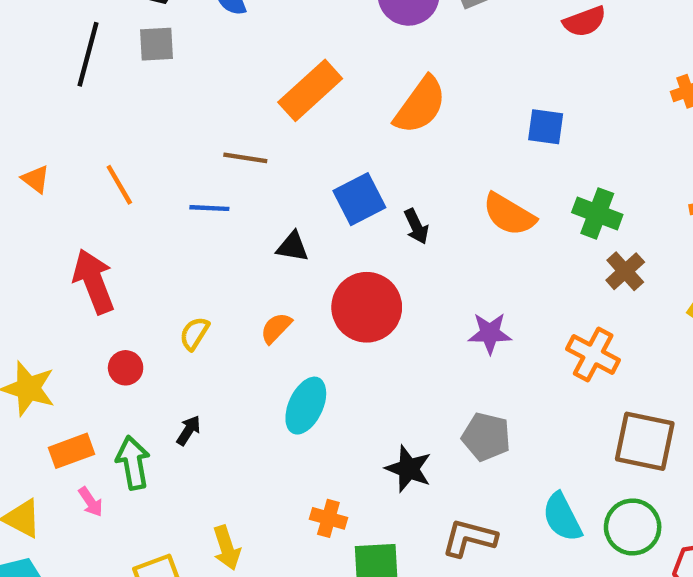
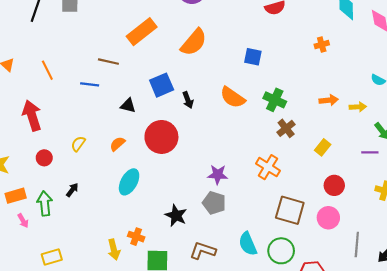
purple star: (490, 333) -> (218, 175), moved
yellow arrow: (227, 548) -> (114, 249), moved

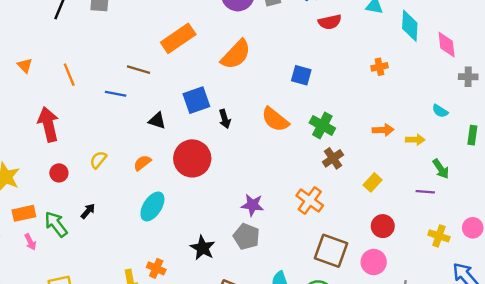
green arrow: (45, 203) -> (56, 224), turned -35

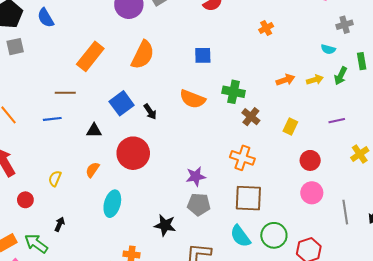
gray cross: (468, 77) -> (345, 25), moved
green arrow: (441, 169) -> (341, 76), moved, turned 78
yellow cross: (439, 236) -> (360, 154), turned -36
brown square: (331, 251) -> (248, 198), moved

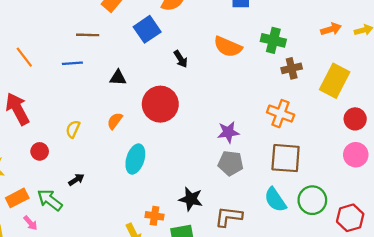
blue square: (122, 103) -> (147, 29), moved
brown cross: (251, 117) -> (292, 68), turned 36
yellow rectangle: (290, 127) -> (335, 81), size x1.8
black arrow: (60, 224) -> (76, 180), turned 32
black star: (165, 225) -> (191, 199), moved

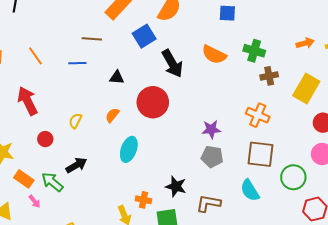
black arrow: (181, 59) -> (172, 64), size x1.8
black arrow: (76, 180) -> (76, 165), size x1.5
orange rectangle: (17, 198) -> (24, 179), turned 60
green circle: (312, 200) -> (293, 177), moved

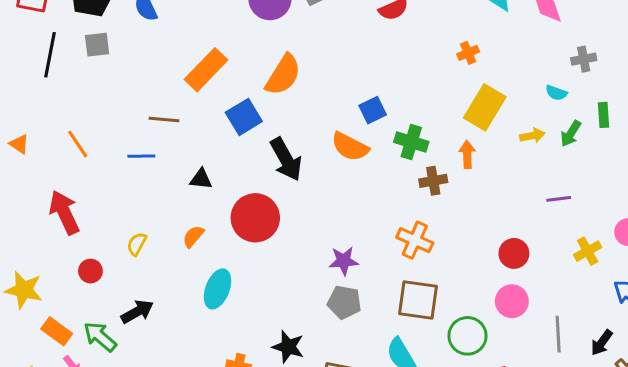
blue square: (227, 13) -> (373, 110), moved, turned -30
orange arrow: (305, 43) -> (467, 154), moved, turned -78
yellow rectangle: (306, 88) -> (485, 107), moved

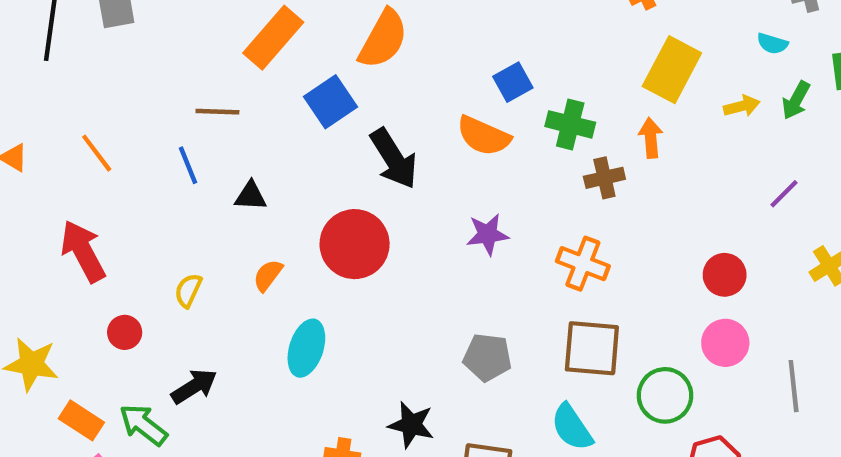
blue line: (141, 156) -> (188, 165), turned 72
black triangle: (201, 179) -> (251, 196), moved
purple line: (559, 199) -> (784, 194), turned -35
purple star: (344, 261) -> (487, 234), moved

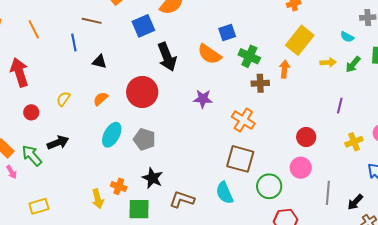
purple line: (784, 194) -> (340, 106), turned -42
gray pentagon: (487, 357) -> (144, 139), moved

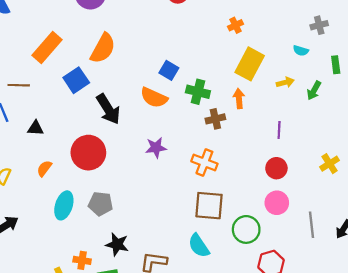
blue square: (227, 32) -> (169, 70), turned -30
green arrow: (353, 64) -> (314, 91), moved
purple line: (340, 106) -> (279, 130), moved

